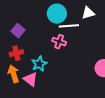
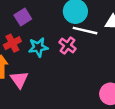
red cross: (16, 53) -> (12, 43), turned -32
cyan star: (39, 64) -> (38, 47), moved

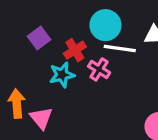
red cross: (12, 43) -> (75, 50), moved

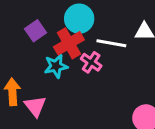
cyan circle: (105, 25) -> (79, 19), moved
red cross: (75, 50) -> (69, 43), size x1.4

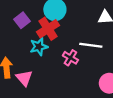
white line: (111, 43) -> (91, 45), moved
pink cross: (91, 62) -> (70, 58), moved

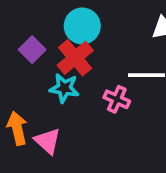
cyan star: (39, 47) -> (64, 88), turned 30

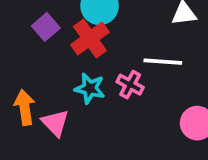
cyan star: (64, 88) -> (90, 88), moved

